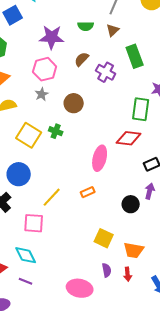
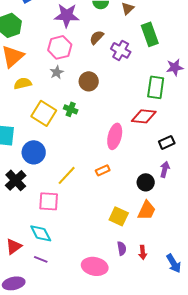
orange trapezoid: (134, 250) -> (147, 210), moved, turned -75

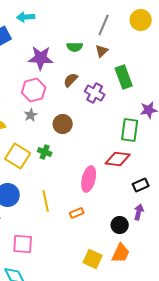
yellow line: (67, 175) -> (46, 201), moved, turned -55

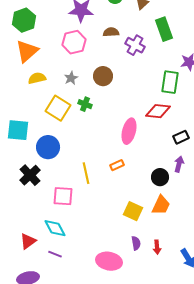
brown semicircle: (71, 80) -> (111, 32), turned 42
gray star: (31, 115) -> (71, 78), moved
yellow line: (46, 201) -> (86, 173), moved

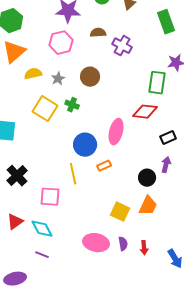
green rectangle: (164, 29) -> (166, 22), moved
yellow semicircle: (37, 78) -> (33, 74), moved
blue circle: (48, 147) -> (85, 145), moved
red triangle: (28, 241) -> (15, 222), moved
pink ellipse: (109, 261) -> (96, 243), moved

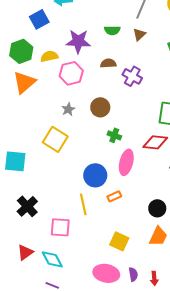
yellow semicircle: (33, 74) -> (49, 56), moved
green cross: (72, 105) -> (114, 135), moved
yellow square: (120, 212) -> (119, 241), moved

